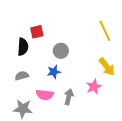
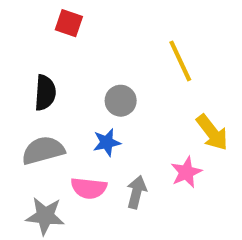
yellow line: (105, 31) -> (180, 61), moved
red square: (37, 32) -> (69, 23), moved, turned 32
gray semicircle: (22, 76) -> (43, 150), size x1.5

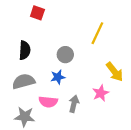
yellow line: (180, 61) -> (97, 33), turned 50

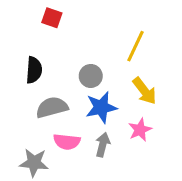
yellow arrow: (115, 72) -> (144, 91), moved
blue star: (58, 77) -> (101, 107), moved, size x1.5
gray semicircle: (24, 81) -> (52, 107), moved

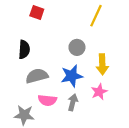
yellow line: (136, 46) -> (96, 16), moved
gray circle: (91, 76) -> (77, 47), moved
yellow arrow: (144, 91) -> (102, 64), turned 36

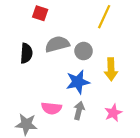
gray semicircle: (37, 76) -> (57, 44), moved
pink star: (99, 92) -> (113, 113), moved

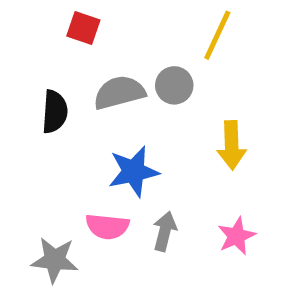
gray circle: (84, 51) -> (174, 85), moved
blue star: (78, 82) -> (134, 171), moved

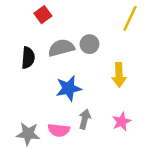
red square: (83, 28) -> (43, 15), turned 35
yellow line: (217, 35) -> (130, 18), moved
pink semicircle: (107, 226) -> (59, 130), moved

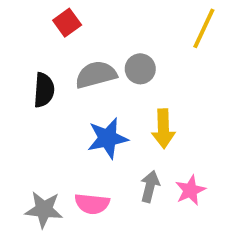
yellow arrow: (119, 75) -> (163, 129), moved
gray arrow: (85, 119) -> (150, 186), moved

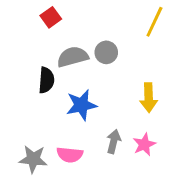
black semicircle: (44, 90) -> (46, 80), moved
yellow arrow: (163, 129) -> (149, 98), moved

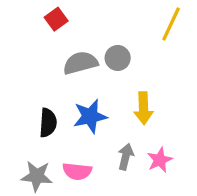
black semicircle: (46, 80) -> (48, 123), moved
yellow arrow: (149, 98) -> (144, 108), moved

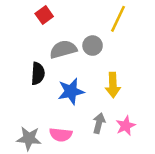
yellow line: (171, 24) -> (118, 19), moved
black semicircle: (48, 123) -> (38, 74), moved

